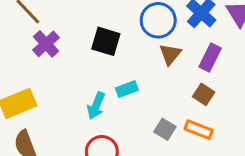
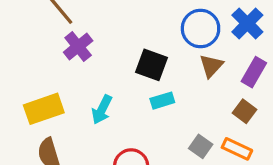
black square: (106, 41) -> (151, 65), moved
cyan arrow: (96, 106) -> (102, 110), moved

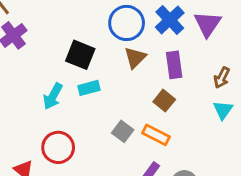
purple rectangle: (254, 72) -> (174, 65), turned -40
cyan arrow: (102, 110) -> (53, 96), moved

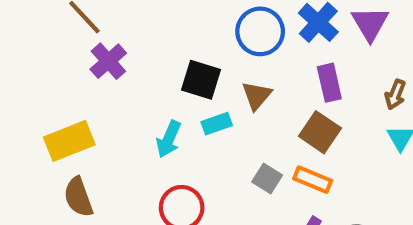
brown triangle: (135, 58) -> (257, 96), moved
brown square: (164, 101) -> (320, 132), size x1.4

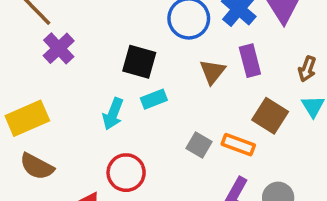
brown triangle: (257, 96) -> (213, 72), moved
brown square: (320, 132) -> (270, 116), moved
brown semicircle: (78, 197) -> (37, 166), turned -40

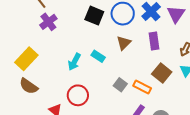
black square: (139, 62) -> (94, 16), moved
brown triangle: (213, 72) -> (124, 43), moved
cyan rectangle: (154, 99) -> (98, 56), turned 48
yellow rectangle: (27, 118) -> (26, 59), turned -30

